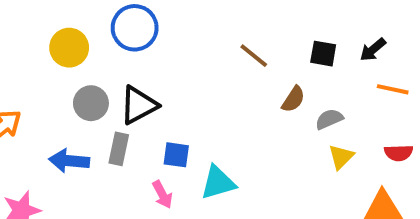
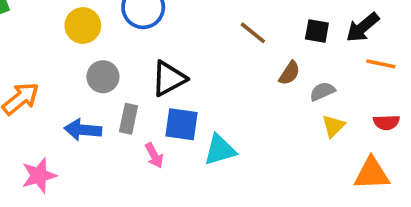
black arrow: (373, 50) -> (363, 27), size x1.4
black triangle: (139, 105) -> (169, 79), moved
blue square: (176, 155) -> (182, 124), size x1.4
pink arrow: (162, 195) -> (154, 155), moved

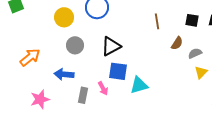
brown line: (253, 33) -> (157, 21), turned 42
gray rectangle: (129, 119) -> (83, 95), moved

